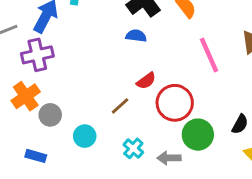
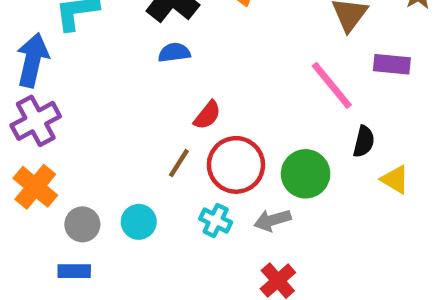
pink line: (209, 55) -> (332, 85), moved
red circle: (175, 103) -> (236, 165), moved
gray circle: (50, 115) -> (82, 224), moved

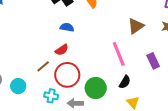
blue semicircle: (174, 53) -> (67, 27), moved
purple rectangle: (392, 64) -> (153, 61), moved, turned 42
cyan cross: (216, 220) -> (51, 96), turned -32

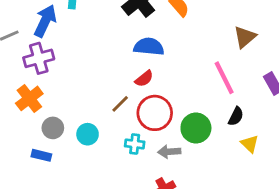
blue semicircle: (67, 27) -> (149, 47), size x1.5

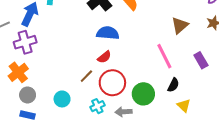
gray circle: (53, 128) -> (28, 95), moved
cyan cross: (135, 144) -> (97, 106), turned -32

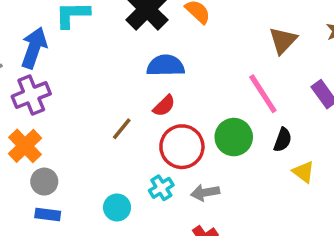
brown line: (86, 76) -> (122, 129), moved
green circle: (143, 94) -> (234, 137), moved
cyan circle: (62, 99) -> (117, 207), moved

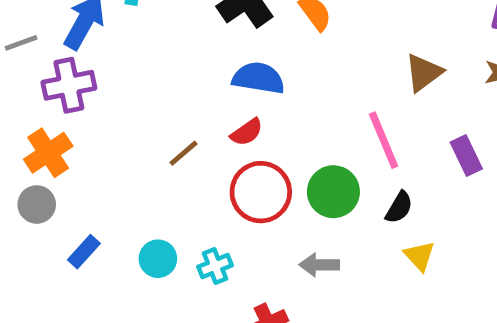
gray circle: (44, 182) -> (37, 204), moved
cyan cross: (161, 188) -> (215, 266), moved
gray arrow: (205, 193) -> (319, 265), moved
blue rectangle: (48, 214) -> (84, 252), moved, turned -65

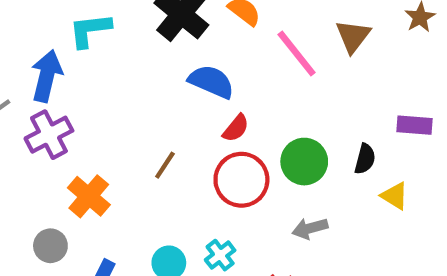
blue semicircle: (258, 78) -> (211, 82), turned 30
red semicircle: (247, 132) -> (236, 128), moved
pink line: (384, 140) -> (297, 53), moved
orange cross: (48, 153) -> (89, 196), moved
purple rectangle: (466, 156) -> (414, 125), moved, turned -44

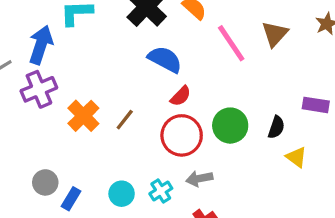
orange cross: (89, 196) -> (83, 116), moved
gray arrow: (310, 228) -> (199, 179), moved
gray circle: (50, 246) -> (45, 182), moved

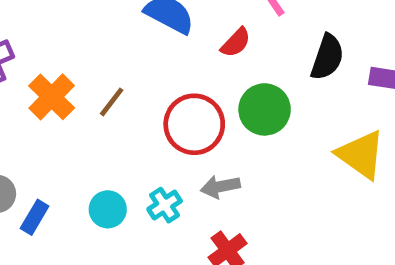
red semicircle: (181, 96) -> (236, 43), moved
black semicircle: (276, 127) -> (327, 57), moved, size x1.4
yellow triangle: (296, 157) -> (361, 155), size x1.6

